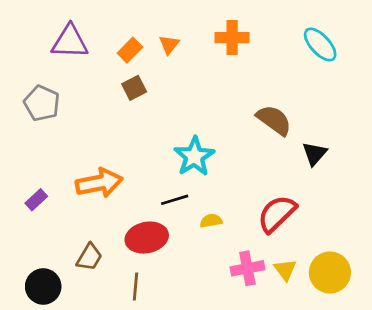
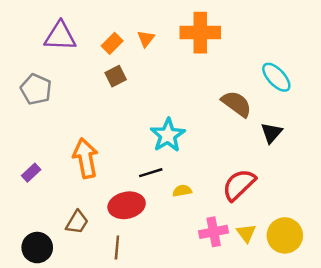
orange cross: (232, 38) -> (200, 33), size x1.4
cyan ellipse: (320, 45) -> (276, 77), moved
orange arrow: (99, 183) -> (86, 158), turned -90

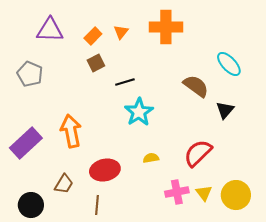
purple rectangle: (31, 173) -> (26, 143), size x2.0
black line: (151, 173) -> (125, 82), moved

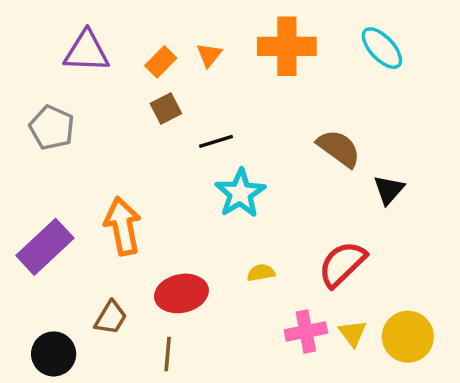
cyan ellipse: (229, 64) -> (382, 48), moved

